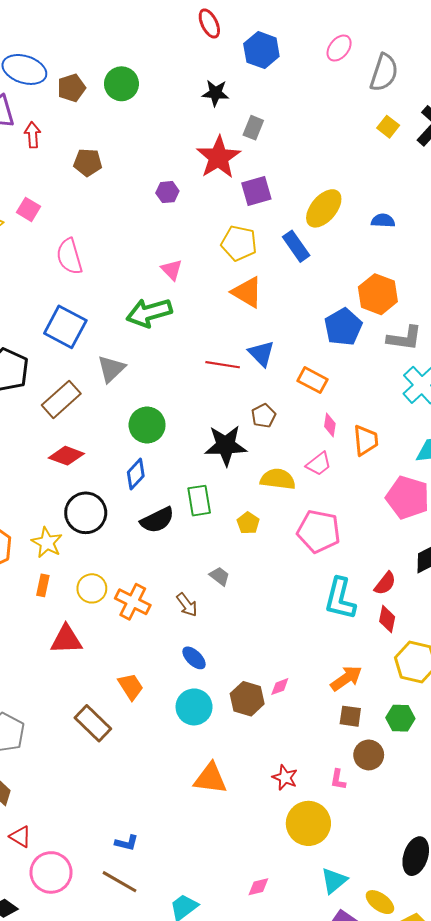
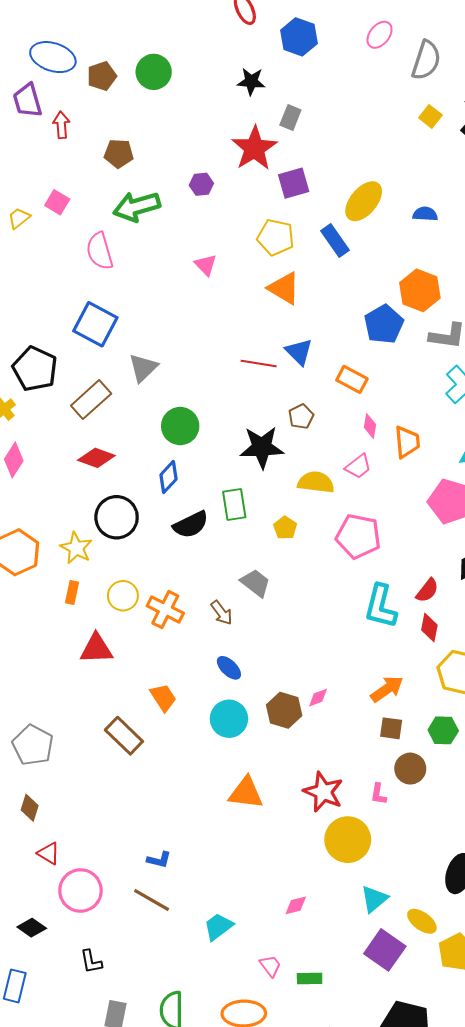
green arrow: (149, 313) -> (137, 207), moved
gray trapezoid: (220, 576) -> (255, 583), size x1.4
red star: (285, 777) -> (323, 792), size x1.5

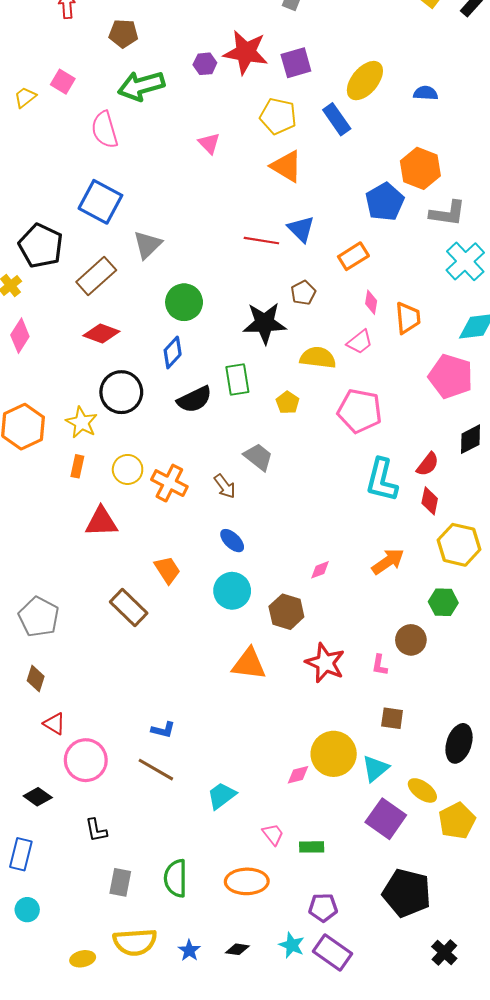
red star: (254, 148) -> (246, 52), moved, turned -30
orange rectangle: (352, 379) -> (353, 256), turned -60
brown hexagon: (284, 710) -> (286, 612), moved
brown square: (391, 728) -> (392, 718), moved
yellow circle: (348, 840) -> (334, 754), moved

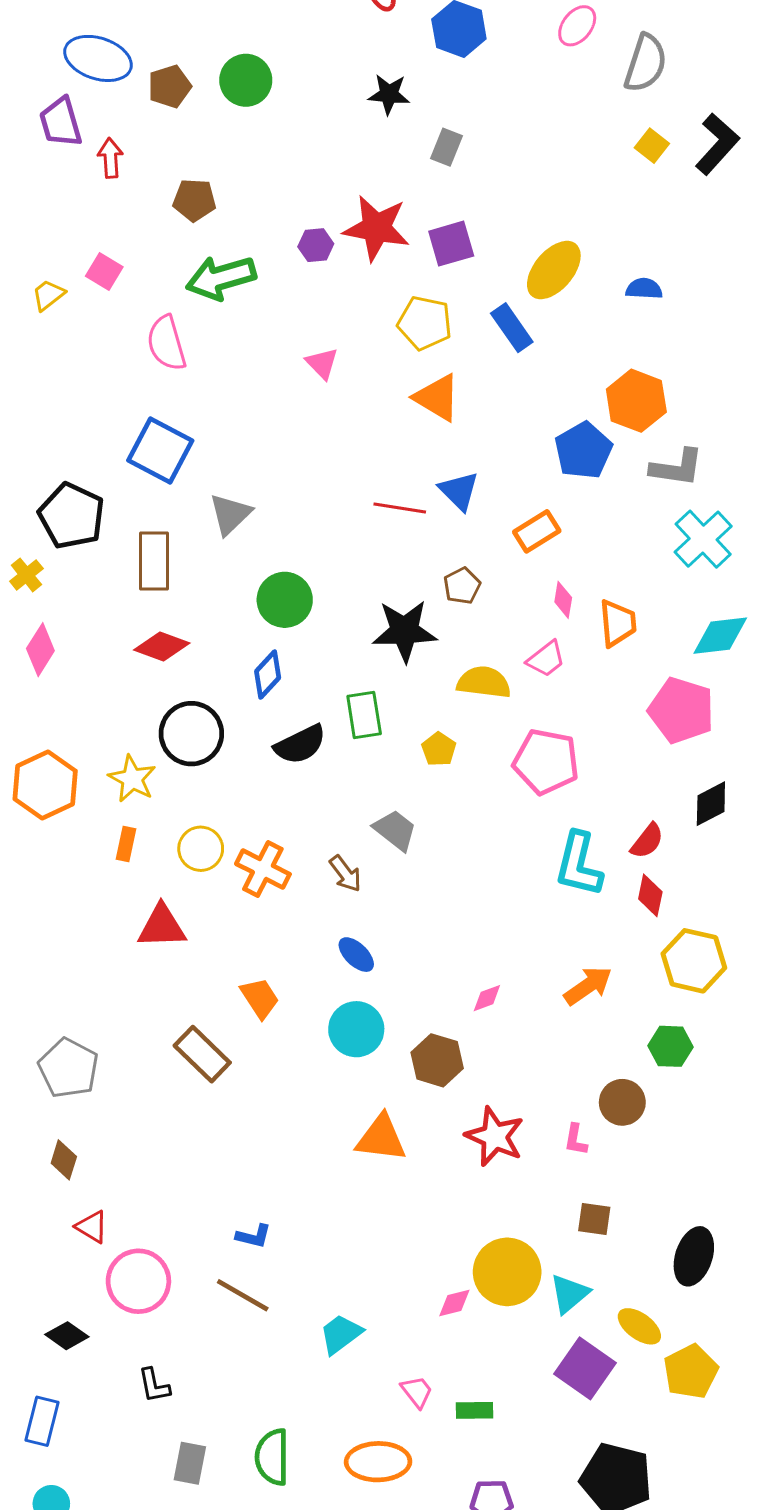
brown rectangle: (96, 276) -> (154, 561), turned -48

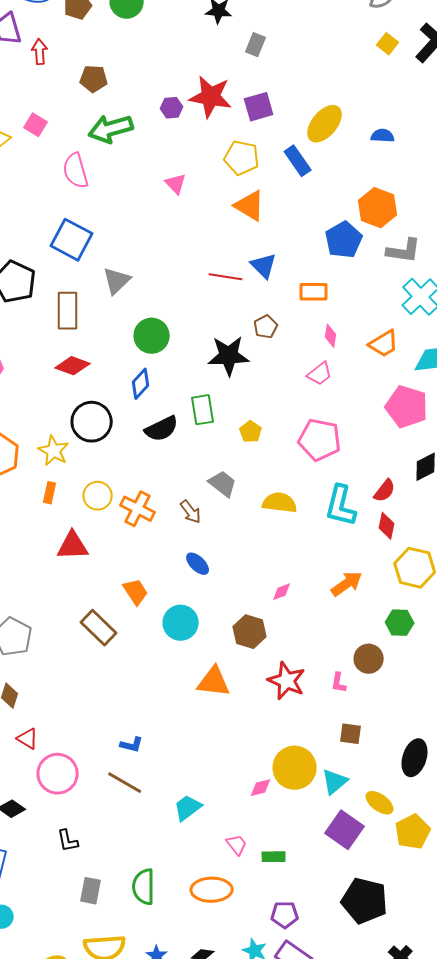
orange rectangle: (537, 531) -> (314, 292), turned 32
orange trapezoid: (618, 623) -> (384, 344), moved, turned 64
yellow semicircle: (484, 682) -> (280, 503), moved
cyan circle: (356, 1029) -> (181, 623), moved

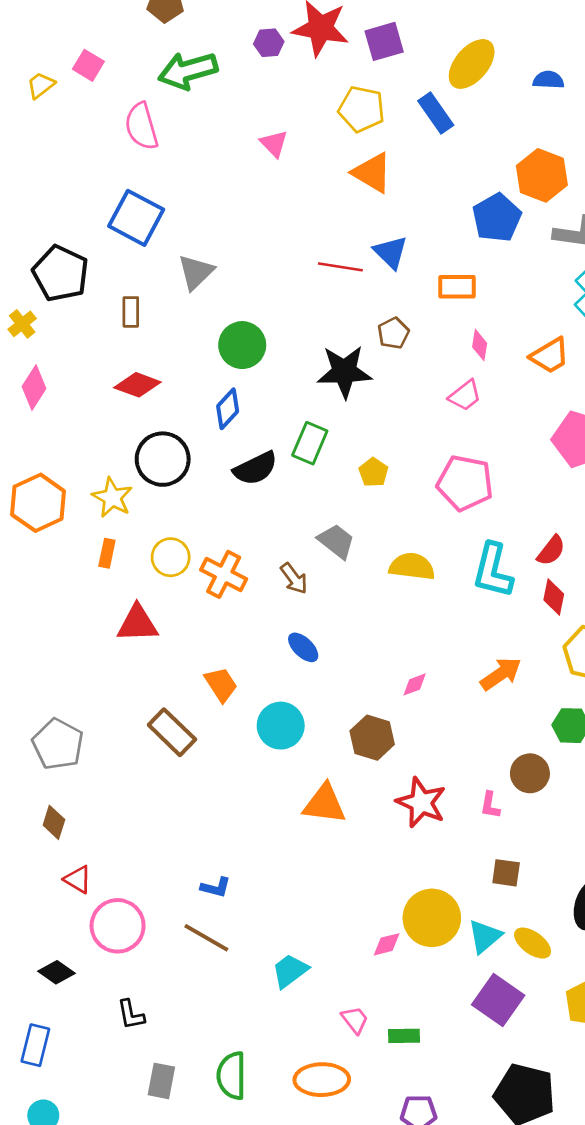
brown rectangle: (68, 311) -> (131, 312), size x0.6
green rectangle: (203, 410) -> (310, 443), turned 32
yellow ellipse: (380, 803) -> (533, 943), moved

